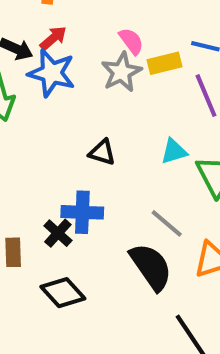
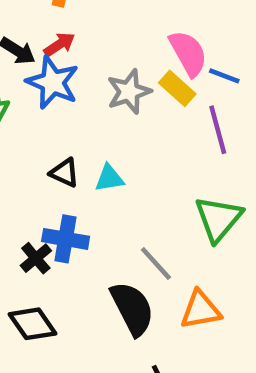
pink semicircle: (131, 41) -> (188, 53), moved, size x1.5
yellow rectangle: (164, 63) -> (177, 88), turned 48
cyan triangle: (174, 151) -> (109, 178), moved
black triangle: (102, 152) -> (64, 173), moved

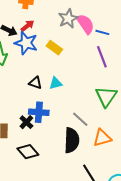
yellow rectangle: (177, 88) -> (54, 48), moved
gray star: (129, 92) -> (68, 18), moved
black semicircle: (132, 309) -> (72, 140), turned 35

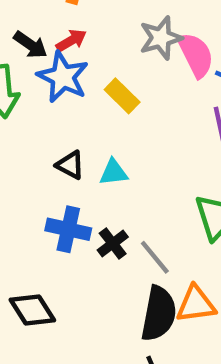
black cross: (26, 122) -> (113, 243), moved
black semicircle: (72, 140) -> (159, 314), moved

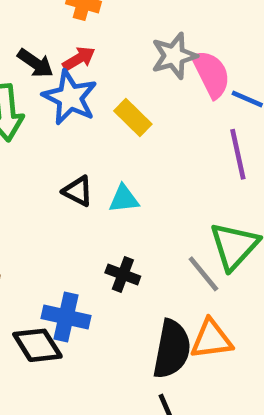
blue cross: (68, 229) -> (66, 317), moved
black cross: (113, 243) -> (123, 275), turned -32
gray line: (155, 257) -> (203, 274), moved

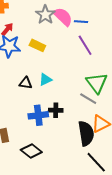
blue cross: (66, 317) -> (38, 115), moved

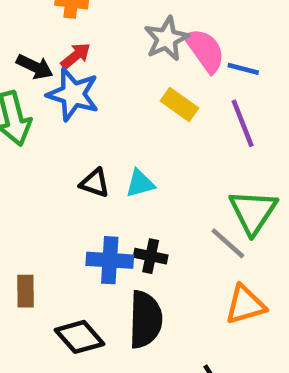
yellow rectangle: (37, 45) -> (179, 105), moved
black semicircle: (86, 133) -> (145, 320), moved

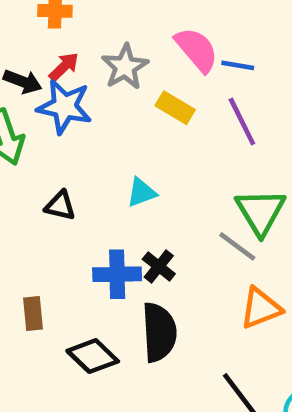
gray star: (166, 39) -> (125, 67), moved
black triangle: (95, 183) -> (60, 206), moved
black cross: (151, 256) -> (159, 266), turned 32

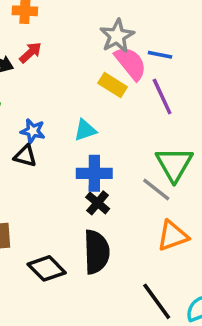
pink semicircle: (197, 50) -> (131, 63), moved
gray star: (125, 67) -> (117, 36), moved
blue star: (65, 107) -> (33, 131), moved, size x0.6
cyan triangle: (142, 192) -> (85, 130), moved
blue cross: (117, 274) -> (94, 173), moved

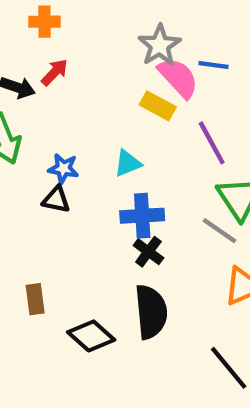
purple line: (162, 97) -> (212, 143), moved

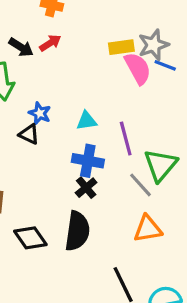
gray star: (159, 45) -> (153, 45), moved
yellow rectangle: (158, 106) -> (121, 47), moved, turned -50
purple line: (212, 143) -> (126, 138), moved

